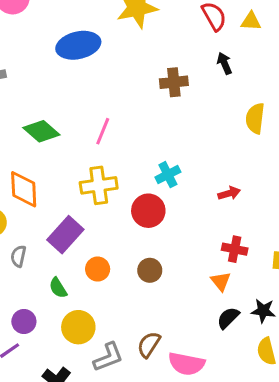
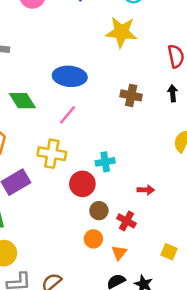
blue ellipse: (78, 45) -> (70, 76), moved
red cross: (235, 249) -> (126, 221), moved
orange circle: (98, 269) -> (93, 239), moved
brown circle: (150, 270) -> (99, 211), moved

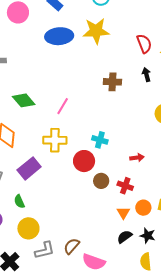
blue ellipse: (70, 76) -> (59, 36), moved
cyan cross: (105, 162) -> (100, 140), turned 35
orange circle: (93, 239) -> (143, 208), moved

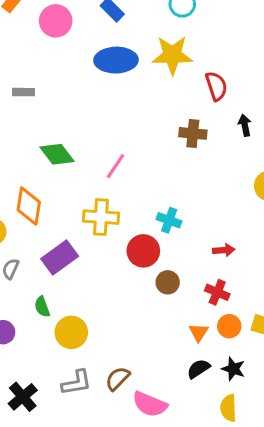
red semicircle: (144, 44) -> (216, 86), moved
red cross: (125, 186) -> (217, 292), moved
yellow circle: (28, 228) -> (71, 332), moved

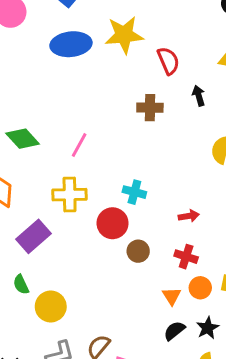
black star: (233, 369) -> (208, 328), turned 30

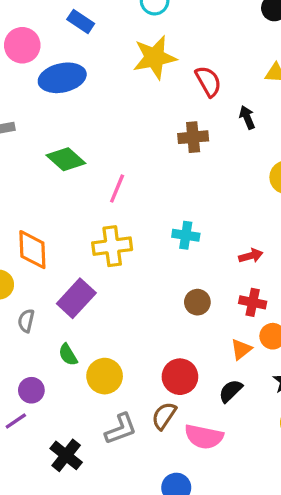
blue ellipse: (71, 44) -> (62, 78), moved
green diamond: (23, 139) -> (66, 159), moved
red circle: (113, 223) -> (180, 377), moved
orange triangle: (172, 296) -> (241, 349), turned 30
black semicircle: (174, 331) -> (231, 391), moved

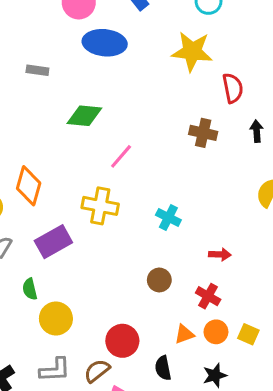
green diamond: (66, 159) -> (84, 116), turned -54
black semicircle: (231, 391) -> (163, 368), turned -75

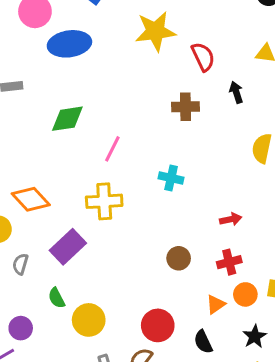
orange diamond: (29, 186) -> (31, 199), turned -45
cyan cross: (168, 218) -> (171, 178), moved
red cross: (208, 296) -> (229, 262), turned -30

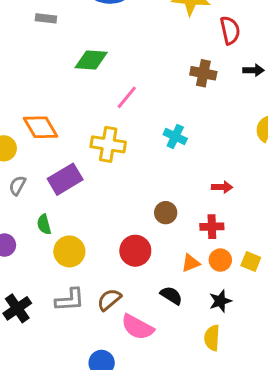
black arrow: (236, 92) -> (254, 70), turned 96
red circle: (158, 325) -> (135, 251), moved
black semicircle: (203, 342) -> (171, 295), turned 135

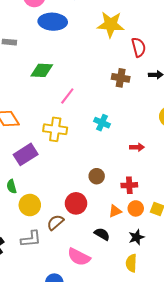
red arrow: (222, 187) -> (137, 147), moved
brown semicircle: (109, 300) -> (55, 222), moved

